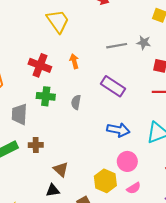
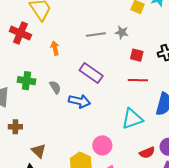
red cross: (40, 65) -> (20, 33), moved
gray semicircle: (76, 102) -> (55, 87), turned 136
blue arrow: (118, 130) -> (79, 101), moved

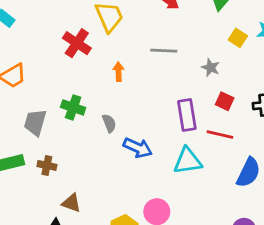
gray line: (96, 35) -> (164, 51), moved
purple rectangle: (91, 73) -> (187, 115), moved, turned 35
cyan triangle: (132, 119) -> (188, 161), moved
brown triangle: (39, 151) -> (71, 203), turned -35

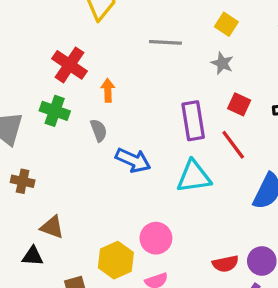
yellow square: (238, 38) -> (226, 24), moved
red cross: (77, 43) -> (69, 65), moved
orange arrow: (118, 72) -> (108, 90), moved
red line: (220, 135) -> (233, 145), turned 40

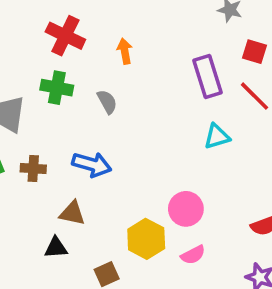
orange arrow: (108, 90) -> (125, 51), moved
blue arrow: (133, 160) -> (92, 164), moved
cyan triangle: (194, 177) -> (217, 137), size x0.7

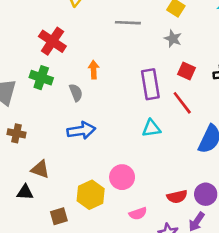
orange arrow: (125, 51) -> (94, 70), moved
blue arrow: (92, 164) -> (81, 131), moved, turned -32
pink semicircle: (193, 255) -> (138, 214), moved

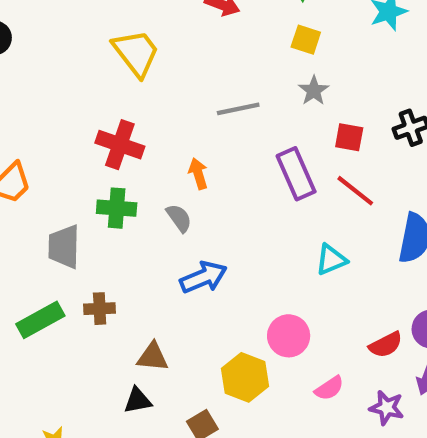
gray line: (128, 23) -> (238, 109), moved
gray star: (173, 39) -> (314, 91), turned 30
cyan triangle: (151, 128) -> (331, 260), moved

